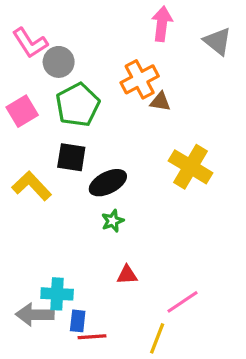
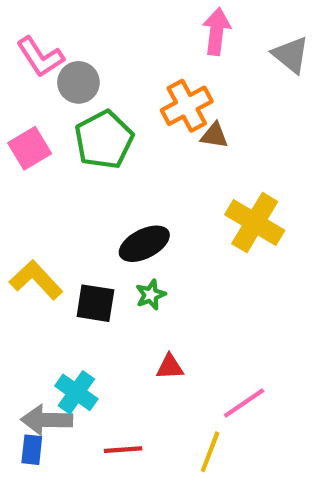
black square: (71, 157) -> (95, 303), moved
yellow L-shape: (32, 186) -> (36, 280), moved
cyan cross: (57, 294) -> (76, 392), turned 32
blue rectangle: (78, 321) -> (32, 450), moved

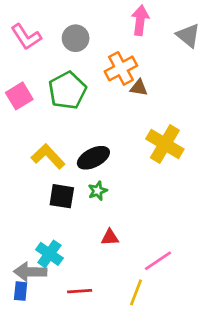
gray circle: (78, 82) -> (76, 38), moved
yellow L-shape: (36, 280) -> (48, 156), moved

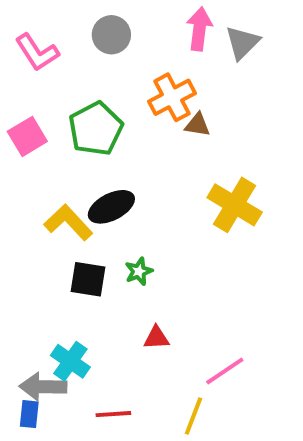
gray triangle: (188, 35) -> (242, 43), moved, turned 36
gray circle: (76, 38) -> (111, 35), moved
black ellipse: (93, 158) -> (111, 207), moved

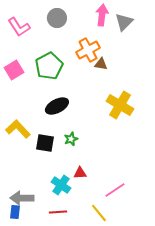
yellow L-shape: (68, 222) -> (18, 129), moved
cyan cross: (70, 361) -> (61, 185), moved
yellow line: (193, 416) -> (99, 213), turned -60

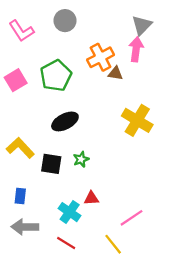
pink arrow: (102, 15) -> (136, 49), moved
blue rectangle: (15, 212) -> (20, 196), moved
red line: (58, 212) -> (66, 243), turned 36

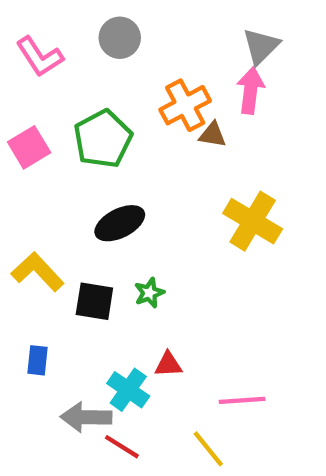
pink line: (131, 218) -> (242, 400), turned 30
gray arrow: (25, 227) -> (86, 417), moved

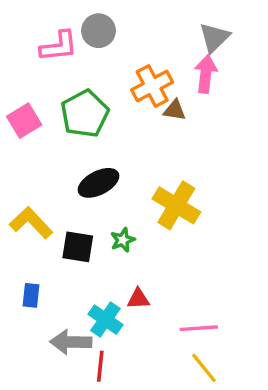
pink L-shape: (40, 57) -> (59, 46), moved, turned -63
yellow cross: (253, 221) -> (176, 205), moved
red line: (122, 447) -> (100, 366), turned 64
yellow line: (208, 449) -> (204, 368), moved

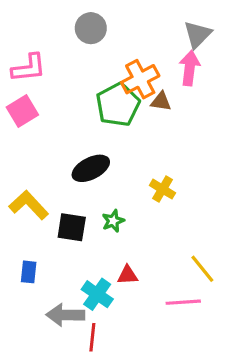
pink L-shape: (59, 46) -> (29, 68), moved
green pentagon: (85, 114) -> (118, 105), moved
yellow cross: (176, 205) -> (162, 189), size x0.6
yellow line: (204, 368) -> (202, 269), moved

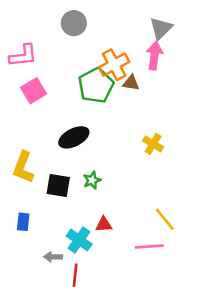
pink square: (22, 111) -> (34, 91), moved
yellow cross: (162, 189) -> (153, 144), moved
yellow L-shape: (29, 205) -> (23, 167), turned -116
gray arrow: (65, 315) -> (53, 257), size x0.6

